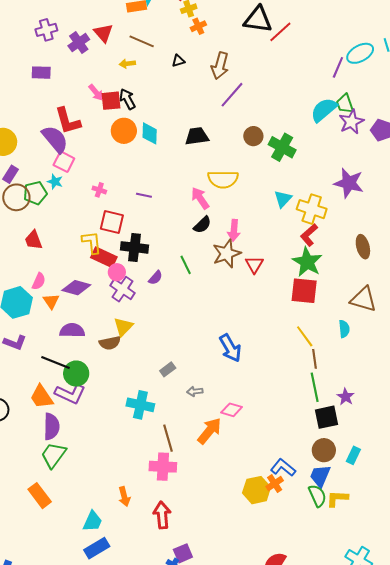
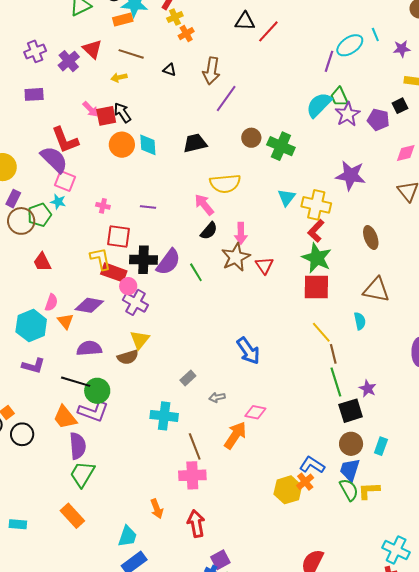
black triangle: (258, 20) -> (245, 21), size x0.7
black triangle: (178, 61) -> (169, 70), turned 40
purple semicircle: (155, 278) -> (168, 262), moved, size x1.8

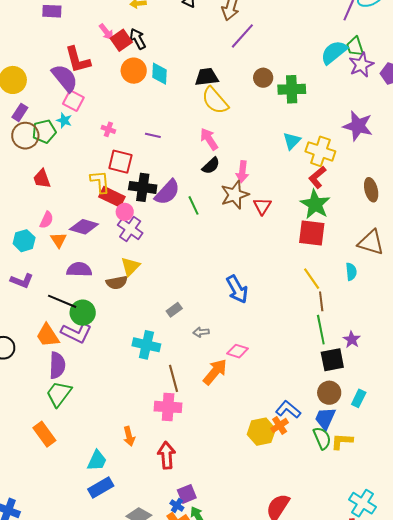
red square: (106, 116) -> (121, 40), turned -30
green cross: (281, 146) -> (292, 89), turned -32
yellow semicircle: (225, 184) -> (215, 101), moved, turned 48
cyan hexagon: (31, 326) -> (24, 241), size x0.7

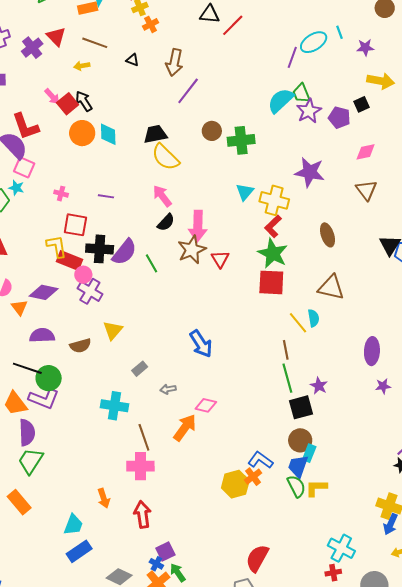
pink arrow: (242, 172) -> (198, 226), size x1.4
yellow triangle: (130, 266) -> (113, 330), moved
yellow line: (312, 279) -> (298, 323), moved
cyan rectangle: (359, 398) -> (309, 453), moved

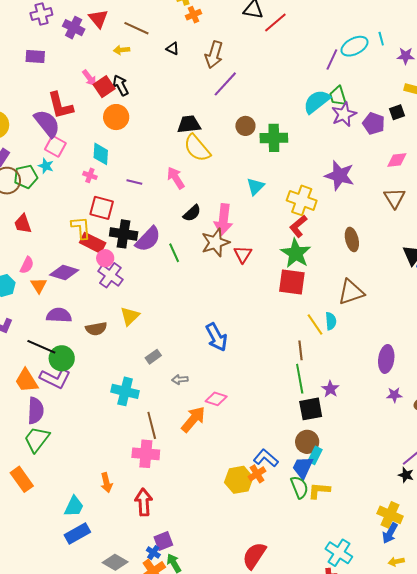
purple cross: (32, 48) -> (74, 28), turned -30
cyan diamond: (108, 134) -> (101, 154), moved
cyan triangle: (245, 192) -> (255, 186), moved
pink arrow: (162, 196) -> (176, 178), moved
brown triangle: (331, 287) -> (351, 292), turned -36

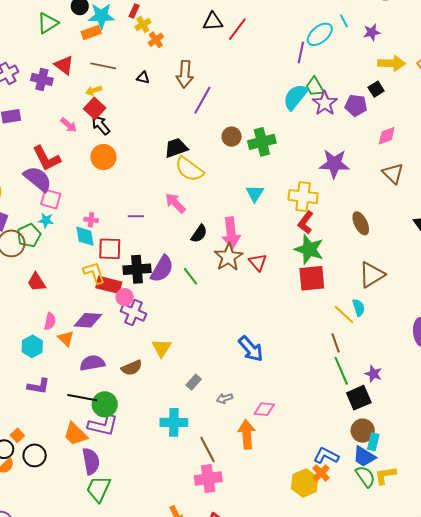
red square: (104, 87) -> (95, 108), moved
cyan diamond: (101, 154) -> (85, 236), moved
orange arrow: (193, 419) -> (247, 434), turned -32
blue trapezoid: (303, 467) -> (364, 457), turned -70

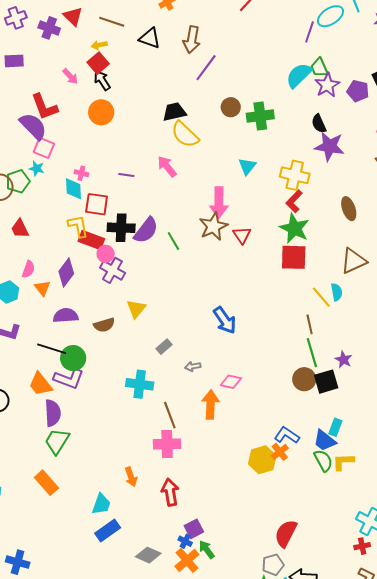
black triangle: (143, 78) -> (150, 38), size x1.6
black semicircle: (199, 234) -> (319, 124), moved, turned 114
purple diamond: (88, 320) -> (66, 272), turned -64
brown circle: (363, 431) -> (304, 379), moved

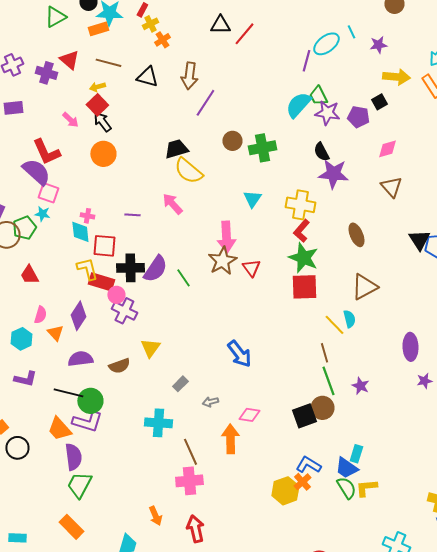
purple star: (327, 85) -> (327, 113), turned -30
black square: (326, 382) -> (304, 416), moved

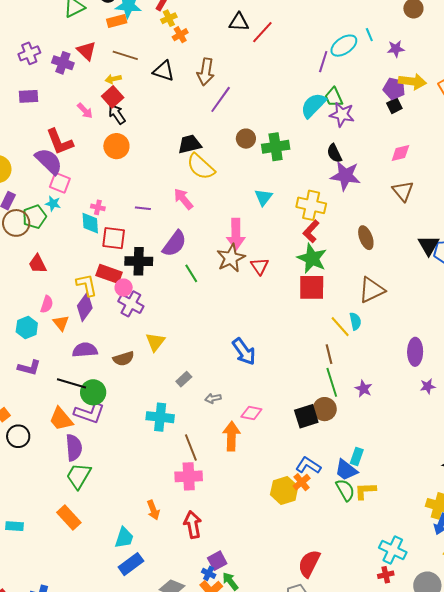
purple pentagon: (358, 117) -> (394, 89), moved
yellow L-shape: (87, 269) -> (87, 285), moved
purple semicircle: (155, 269) -> (174, 244), moved

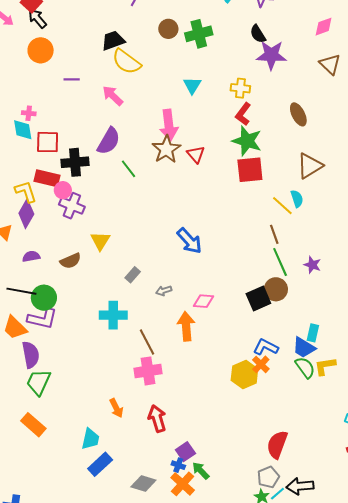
yellow cross: (311, 205) -> (240, 88), size x0.7
purple line: (143, 208) -> (72, 79), moved
purple semicircle: (85, 350) -> (31, 256), size x0.7

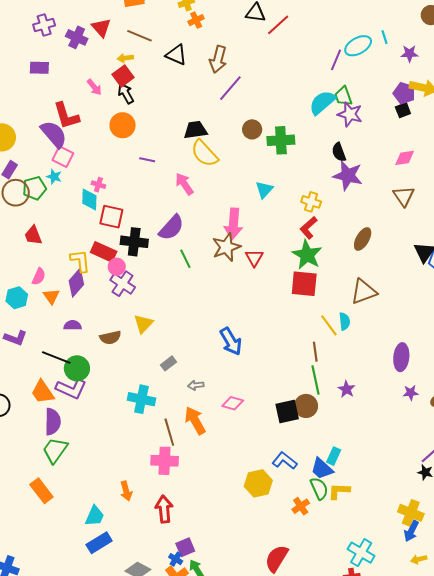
brown ellipse: (298, 114) -> (363, 239), turned 45
orange arrow: (186, 326) -> (195, 420), moved, turned -36
orange cross: (261, 364) -> (301, 506), moved

